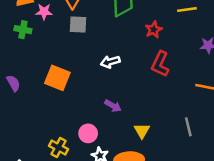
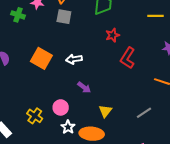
red star: (154, 30) -> (112, 35), moved
white arrow: (110, 62) -> (74, 59), moved
gray line: (188, 127) -> (144, 113), turned 63

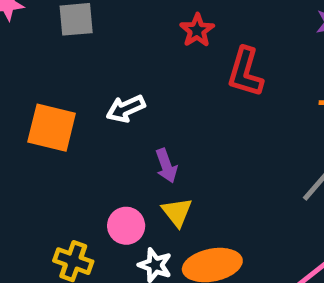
purple arrow: (84, 87) -> (166, 166), turned 48
yellow triangle: (105, 111) -> (177, 212), moved

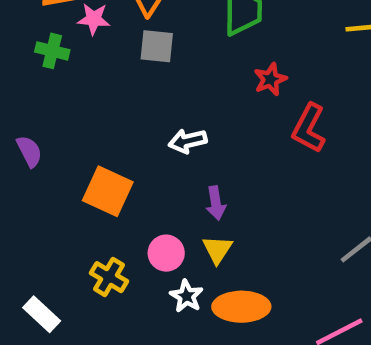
orange square: (52, 128) -> (108, 191), moved

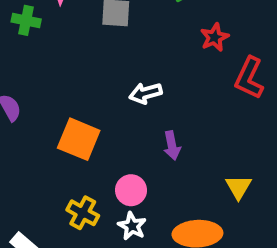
yellow triangle: (217, 249) -> (238, 187), moved
white star: (186, 296) -> (132, 226), moved

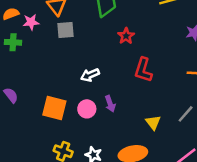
red L-shape: (249, 78) -> (143, 70), moved
pink circle: (131, 190) -> (87, 109), moved

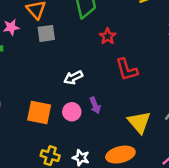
red L-shape: (143, 70) -> (127, 70), turned -30
yellow triangle: (153, 123) -> (139, 122), size x1.5

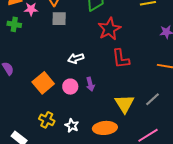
red star: (108, 36) -> (109, 29), size x1.6
orange square: (39, 113) -> (43, 83), turned 30

